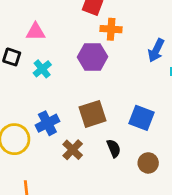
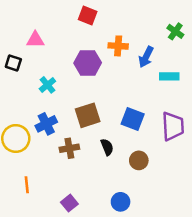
orange cross: (111, 29) -> (118, 46), moved
cyan cross: (42, 69) -> (47, 85), moved
brown cross: (73, 150) -> (69, 148), turned 36

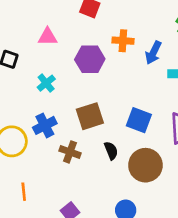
pink triangle: (35, 40) -> (47, 37), moved
brown cross: (69, 148) -> (70, 152), turned 30
brown circle: (139, 160) -> (145, 165), size x1.6

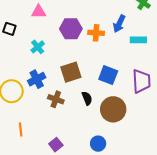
orange cross: (123, 41) -> (96, 33), moved

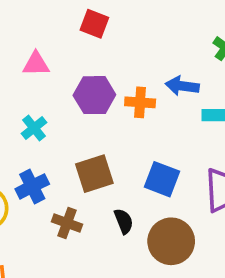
blue arrow: (119, 24) -> (182, 86), turned 72

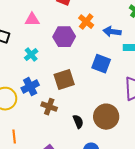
orange cross: (140, 102) -> (86, 22), moved, turned 35
blue square: (162, 179) -> (101, 64), moved
black semicircle: (124, 221) -> (78, 122), moved

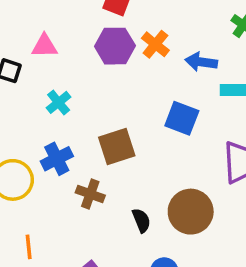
pink triangle: (32, 20) -> (44, 46), moved
purple hexagon: (64, 37) -> (115, 46), moved

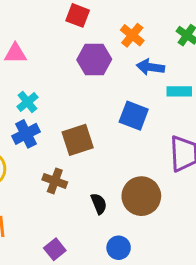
orange cross: (155, 44) -> (132, 35), moved
purple hexagon: (115, 46) -> (94, 59), moved
blue cross: (57, 159) -> (26, 134), moved

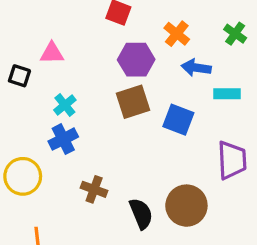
brown square: (78, 140) -> (133, 102), moved
black semicircle: (99, 204) -> (141, 214), size x1.4

